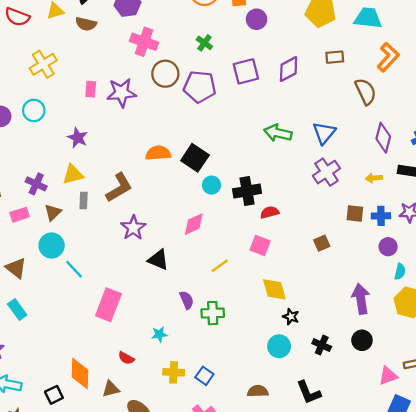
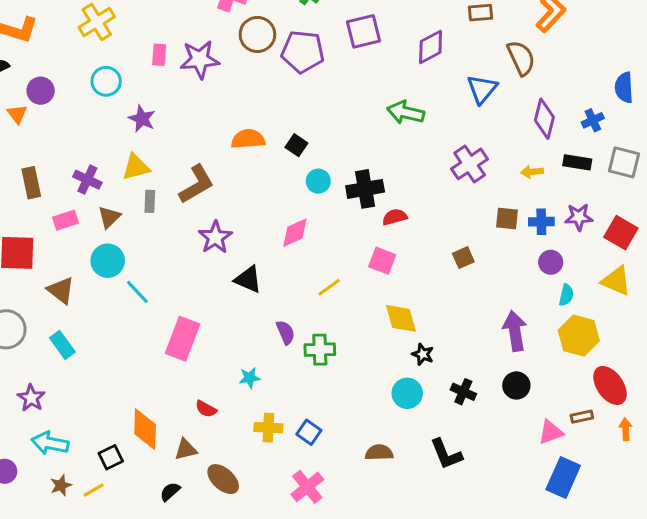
purple diamond: (289, 69) -> (431, 47), moved
cyan circle: (34, 110) -> (106, 81), moved
blue triangle: (324, 133) -> (482, 89), moved
black square: (195, 158) -> (296, 145), size x0.6

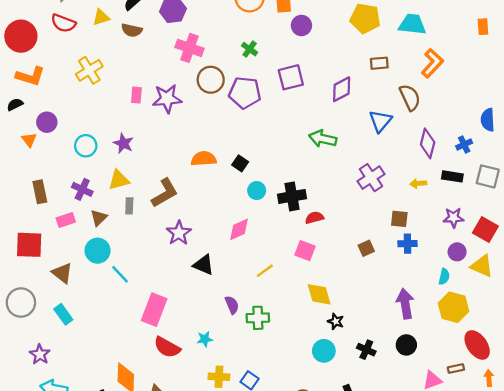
cyan circle: (106, 81) -> (86, 146), moved
blue cross: (541, 222) -> (408, 244), moved
purple circle: (551, 262) -> (457, 252), moved
red semicircle: (206, 409) -> (167, 347), moved, size x1.6

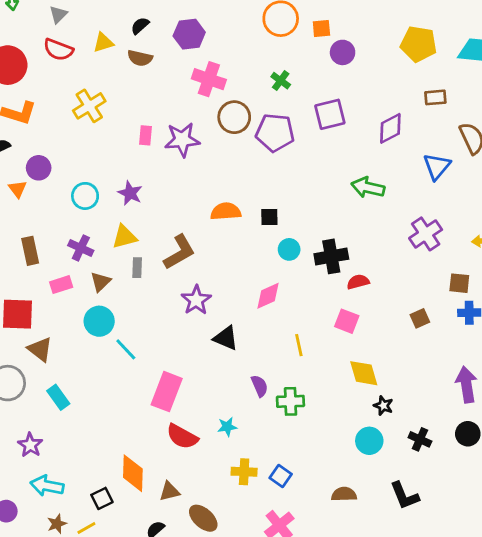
black square: (240, 163) -> (269, 217), turned -35
yellow line: (265, 271) -> (299, 345), turned -66
brown triangle: (62, 273) -> (40, 349), moved

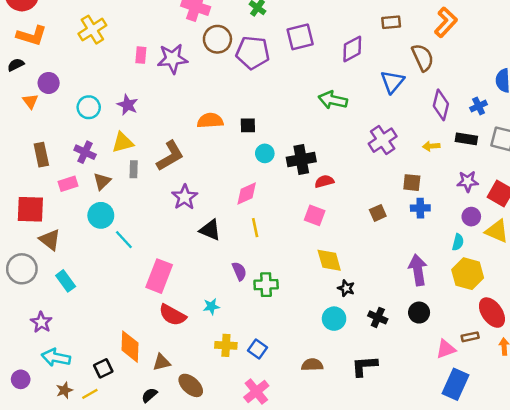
yellow line: (299, 345) -> (255, 228), moved
black L-shape: (404, 496) -> (364, 366), turned 108

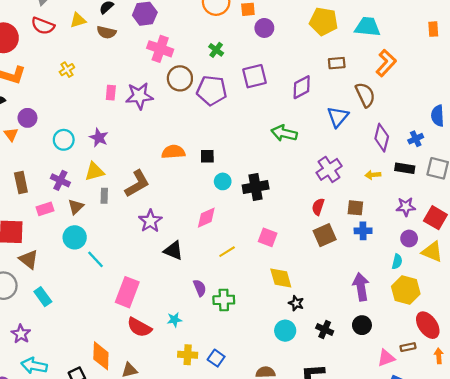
yellow cross: (92, 30) -> (67, 70), size x0.6
red semicircle: (324, 181) -> (318, 207), moved, turned -56
brown square: (378, 213) -> (325, 235), size x1.5
yellow line: (255, 228) -> (227, 252), moved, turned 70

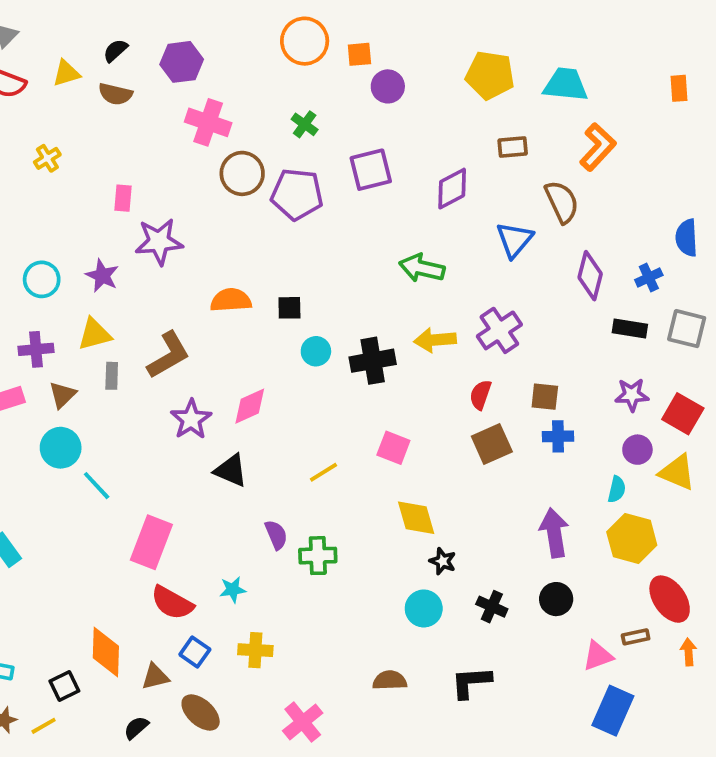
purple star: (139, 96) -> (159, 242), moved
yellow arrow: (373, 175) -> (435, 340), moved, size x1.5
purple cross: (60, 180) -> (36, 349), turned -30
pink diamond: (206, 218) -> (250, 406), moved
blue square: (216, 358) -> (195, 652), moved

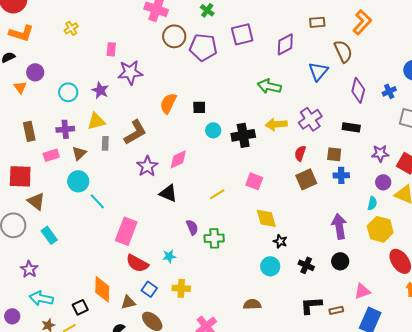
orange semicircle: (231, 300) -> (168, 103), turned -60
black rectangle: (630, 329) -> (351, 127), moved
brown rectangle: (636, 637) -> (336, 310), moved
black L-shape: (471, 682) -> (311, 305), moved

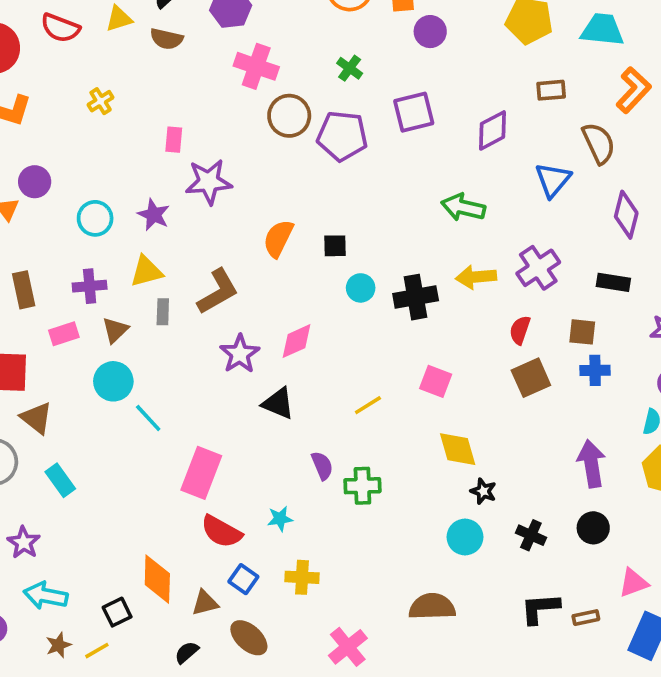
brown semicircle: (252, 304) -> (432, 607), size x1.4

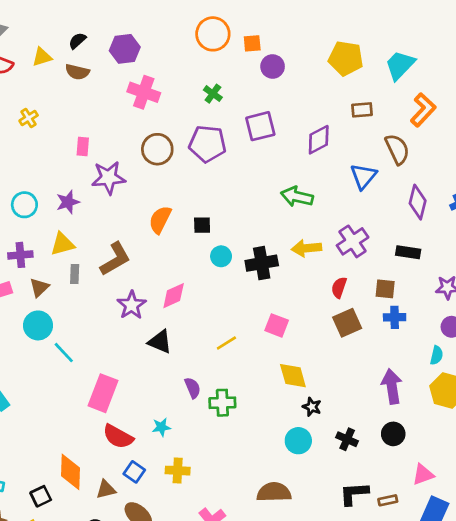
cyan trapezoid: (602, 30) -> (400, 65), turned -52
brown circle: (289, 116) -> (157, 149), moved
purple star: (154, 215) -> (68, 202), turned 30

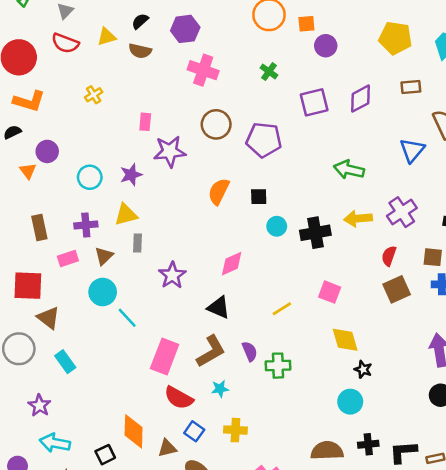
purple diamond: (319, 140) -> (361, 99), moved
purple pentagon: (207, 144) -> (264, 140), moved
brown L-shape: (115, 259) -> (211, 351), moved
purple star: (132, 305) -> (172, 275), moved
black cross: (347, 439) -> (368, 444), moved, turned -30

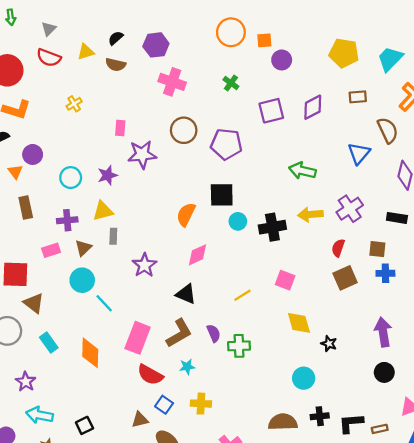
orange semicircle: (219, 191) -> (186, 214), moved
black square: (259, 197) -> (222, 195), size x1.6
brown rectangle: (39, 228) -> (26, 208), moved
black star: (363, 369) -> (329, 344), moved
orange diamond: (134, 431) -> (90, 353), moved

